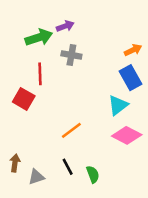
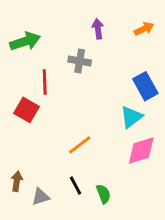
purple arrow: (65, 26) -> (98, 29), moved, turned -78
green arrow: (39, 37) -> (25, 41), moved
orange arrow: (133, 50) -> (144, 29), moved
pink diamond: (127, 135) -> (141, 151), turned -44

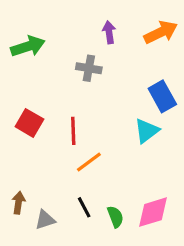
orange arrow: (144, 29) -> (161, 32), size x1.5
red line: (45, 82) -> (73, 131), moved
pink diamond: (141, 151) -> (153, 212), moved

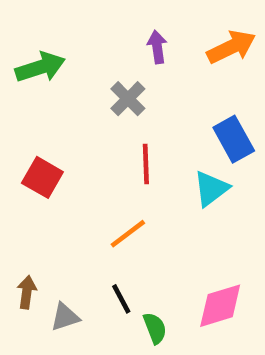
gray cross: (89, 68) -> (128, 99), turned 35
red line: (73, 131) -> (146, 164), moved
green semicircle: (115, 217) -> (155, 328), moved

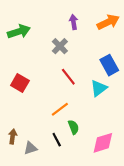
red line: (146, 164) -> (68, 77), turned -36
green semicircle: (155, 328) -> (74, 127), moved

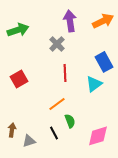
purple arrow: (74, 22) -> (70, 21), size x1.5
red line: (68, 77) -> (65, 73), turned 36
red square: (20, 83) -> (19, 79), turned 30

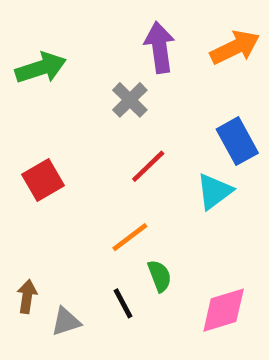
red line: (65, 73) -> (148, 166), turned 48

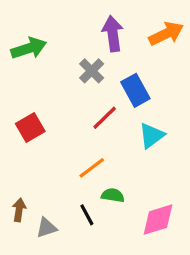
blue rectangle: (237, 141) -> (135, 90), moved
green semicircle: (160, 276) -> (113, 195), turned -60

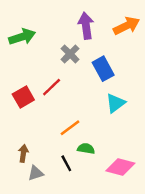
red line: (105, 118) -> (52, 87), moved
brown arrow: (19, 210) -> (23, 153), moved
pink diamond: (158, 220) -> (120, 167), turned 32

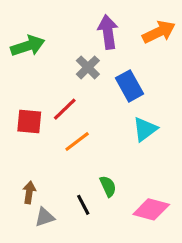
red square: (23, 97) -> (29, 121), turned 35
orange line: (70, 128) -> (77, 142), moved
green semicircle: (86, 149) -> (108, 186), turned 56

